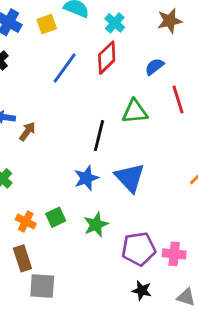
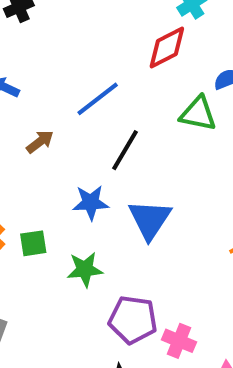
blue line: (65, 68) -> (98, 99), moved
green triangle: (135, 112) -> (198, 114), moved
brown arrow: (27, 131) -> (40, 142), moved

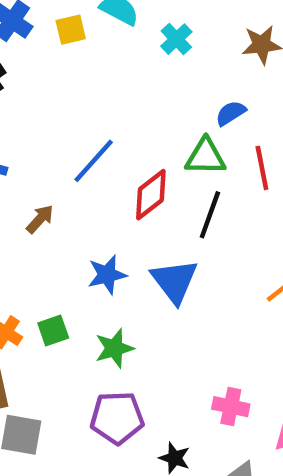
red diamond: (167, 47) -> (151, 195), moved
black line: (125, 150) -> (210, 215), moved
purple pentagon: (133, 320) -> (117, 418), moved

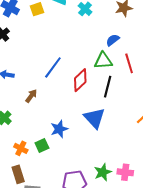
blue star: (107, 275) -> (59, 129), moved
green star: (114, 348) -> (103, 172), moved

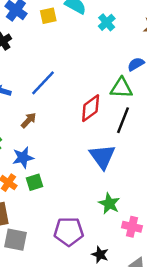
blue line: (53, 67) -> (43, 83), moved
blue star: (59, 129) -> (23, 158), moved
green star: (103, 172) -> (109, 204), moved, turned -30

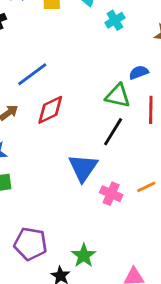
red diamond: (91, 108) -> (50, 110), moved
green star: (109, 204) -> (84, 256), moved
pink cross: (132, 227) -> (111, 194), moved

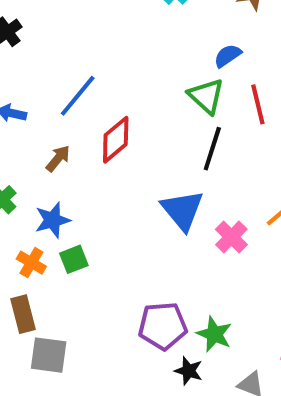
green triangle: (118, 96) -> (206, 96), turned 44
pink cross: (111, 194) -> (231, 237), turned 35
purple pentagon: (30, 244) -> (163, 326), moved

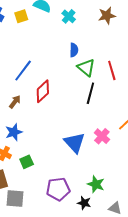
blue semicircle: (228, 56) -> (74, 50), moved, turned 128
blue triangle: (182, 210) -> (75, 143), moved
green square: (74, 259) -> (27, 162), moved
purple pentagon: (163, 326) -> (58, 189), moved

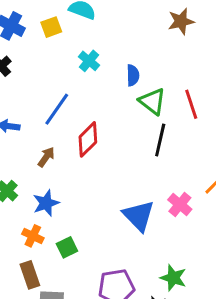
cyan cross: (69, 16) -> (89, 61), moved

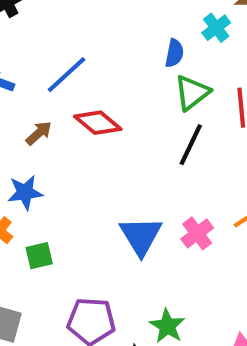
cyan cross: (89, 61) -> (216, 28), moved
green triangle: (152, 101) -> (192, 92), turned 32
red diamond: (88, 139) -> (98, 123), turned 72

